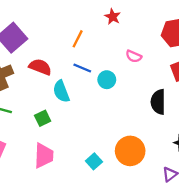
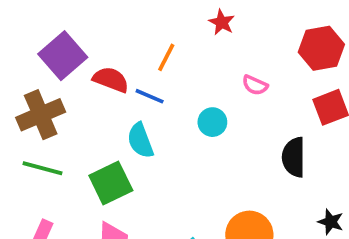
red semicircle: (40, 67) -> (111, 80), moved
blue line: (82, 68) -> (150, 96), moved
green square: (43, 118) -> (111, 183), size x1.6

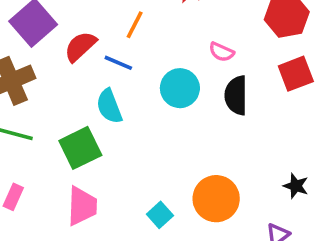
red semicircle: (111, 80) -> (80, 46), turned -64
cyan circle: (212, 122) -> (180, 88), size x1.4
black semicircle: (294, 157) -> (236, 95), moved

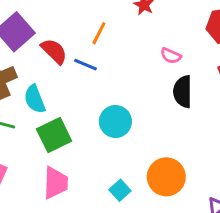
red semicircle: (80, 46) -> (54, 51), turned 88
cyan circle: (180, 88) -> (115, 122), moved
cyan semicircle: (109, 106) -> (35, 99), moved

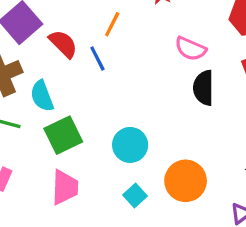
pink semicircle: (171, 56) -> (190, 49), size x1.4
blue line: (86, 65) -> (97, 58), turned 40
cyan circle: (115, 122) -> (130, 145), moved

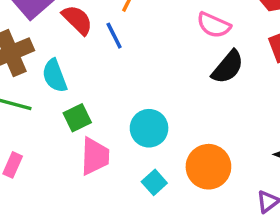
black semicircle: (204, 88) -> (228, 67), turned -140
green square: (63, 135) -> (77, 118), size x0.7
pink trapezoid: (65, 187) -> (95, 156), moved

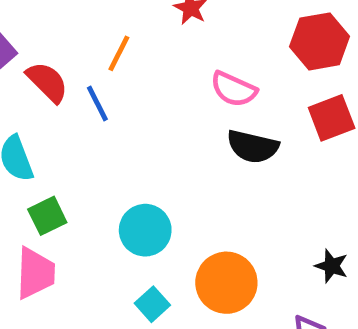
black semicircle: (228, 67) -> (253, 147), turned 63
pink trapezoid: (95, 156) -> (35, 273), moved

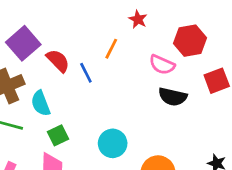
red hexagon: (320, 41) -> (190, 41), moved
orange line: (119, 53) -> (111, 49), moved

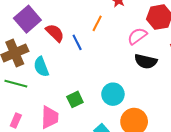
pink semicircle: (162, 65) -> (137, 36), turned 120
green square: (58, 135) -> (75, 99), moved
cyan circle: (113, 143) -> (113, 94), moved

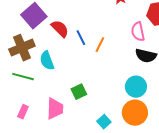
orange line: (97, 23) -> (100, 45), moved
pink semicircle: (137, 36) -> (138, 32), turned -66
cyan circle: (113, 94) -> (136, 87), moved

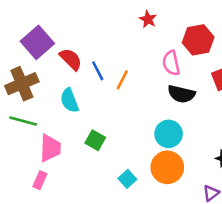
cyan semicircle: (47, 61) -> (69, 100), moved
green square: (79, 92) -> (95, 140), turned -35
pink trapezoid: (55, 109) -> (50, 148), moved
pink rectangle: (23, 112) -> (40, 180), moved

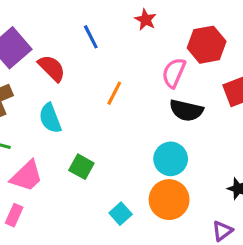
pink semicircle: (171, 63) -> (174, 73), turned 35
blue line: (98, 71) -> (91, 37), moved
pink trapezoid: (50, 148) -> (27, 176), turned 44

